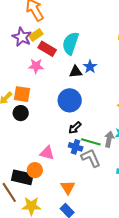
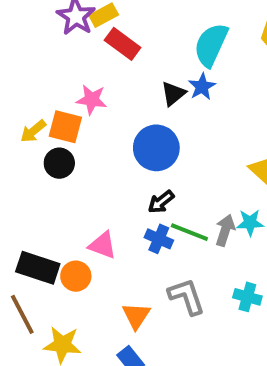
cyan semicircle: (71, 43) -> (211, 45), moved
pink star: (36, 66) -> (92, 100), moved
black triangle: (76, 72) -> (173, 94), turned -40
gray L-shape: (91, 158) -> (187, 297), moved
black rectangle: (22, 177) -> (38, 268), moved

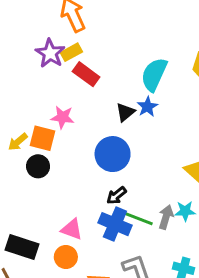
blue cross: (159, 239) -> (115, 224), size x1.5
orange circle: (76, 276) -> (66, 257), moved

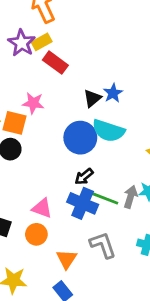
cyan semicircle: (154, 74) -> (108, 131), moved, turned -96

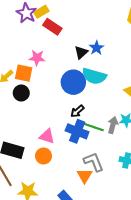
orange triangle: (67, 259) -> (85, 176), moved

